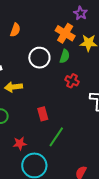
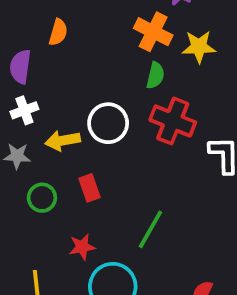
white circle: (39, 58) -> (108, 123), moved
red cross: (72, 81) -> (173, 121), size x1.6
red rectangle: (43, 114) -> (89, 188), moved

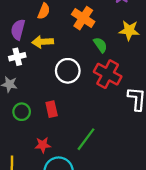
orange cross: (153, 32) -> (83, 18), moved
green semicircle: (155, 75) -> (100, 45), turned -56
yellow arrow: (63, 141) -> (43, 42), moved

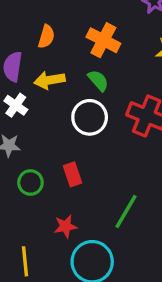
green semicircle: (100, 45) -> (98, 80), moved
white cross: (17, 57) -> (16, 105), turned -35

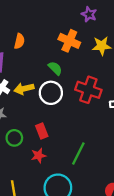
orange cross: (103, 40) -> (69, 41), moved
yellow arrow: (49, 80) -> (24, 89), moved
red star: (65, 226) -> (38, 156), moved

